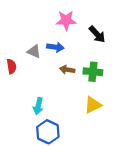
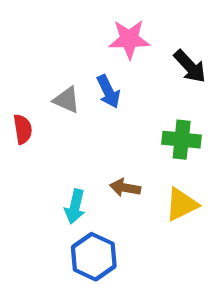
blue arrow: (55, 47) -> (108, 92), turned 56
brown arrow: (67, 70) -> (125, 188), moved

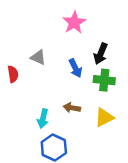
pink star: (129, 39) -> (74, 22), turned -30
black arrow: (190, 66) -> (101, 54), moved, turned 65
blue arrow: (108, 92) -> (75, 68), moved

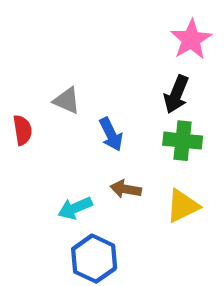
pink star: (74, 22) -> (191, 39), moved
blue arrow: (75, 68) -> (111, 134), moved
cyan arrow: (43, 119) -> (75, 208), turned 54

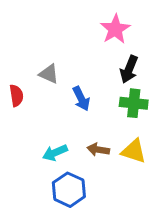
pink star: (191, 39) -> (115, 29), moved
brown arrow: (126, 189) -> (98, 150), moved
yellow triangle: (183, 206) -> (134, 151), turned 44

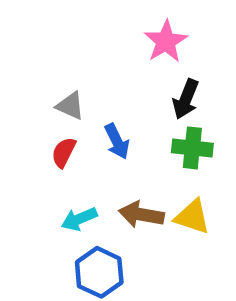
red semicircle: (16, 96) -> (64, 152), moved, turned -145
brown arrow: (98, 150) -> (141, 215), size x1.4

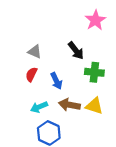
pink star: (166, 41) -> (95, 20), moved
black arrow: (186, 99) -> (76, 51), moved, turned -60
blue arrow: (117, 141) -> (56, 81), moved

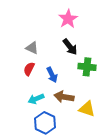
pink star: (95, 20) -> (68, 19), moved
yellow triangle: (94, 106) -> (87, 109), moved

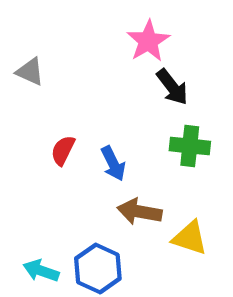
black arrow: (70, 47) -> (172, 87), moved
gray triangle: (32, 48) -> (30, 72), moved
cyan arrow: (36, 99) -> (41, 271), moved, turned 42

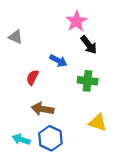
green cross: (190, 146) -> (88, 81), moved
blue arrow: (113, 164) -> (58, 61), moved, turned -36
brown arrow: (139, 212) -> (43, 109), moved

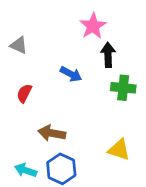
black arrow: (89, 45) -> (108, 55), turned -144
red semicircle: (32, 77) -> (24, 93), moved
green cross: (88, 81) -> (123, 88), moved

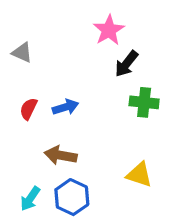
black arrow: (108, 55) -> (126, 64), turned -140
blue arrow: (71, 74) -> (65, 107), moved, turned -45
cyan arrow: (26, 170) -> (30, 199), turned -75

